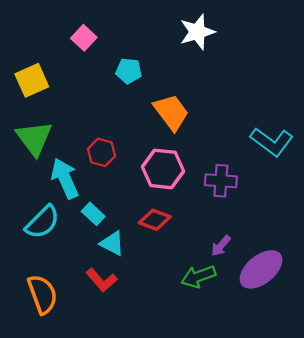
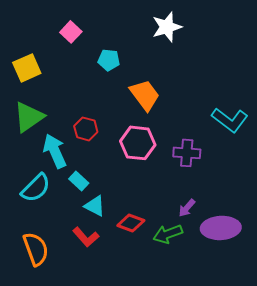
green triangle: (34, 138) -> (29, 117), turned 32
red diamond: (155, 220) -> (131, 223), moved
purple ellipse: (261, 269) -> (221, 228), turned 36

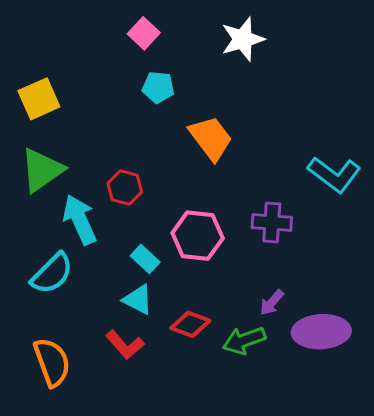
pink square: (71, 32) -> (144, 33), moved
pink hexagon: (138, 143) -> (198, 236), moved
cyan rectangle: (79, 181) -> (145, 259), moved

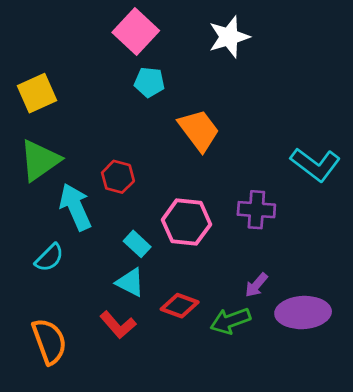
pink square: (144, 33) -> (136, 31), size x1.5
cyan semicircle: (52, 273) -> (49, 258), size x0.7

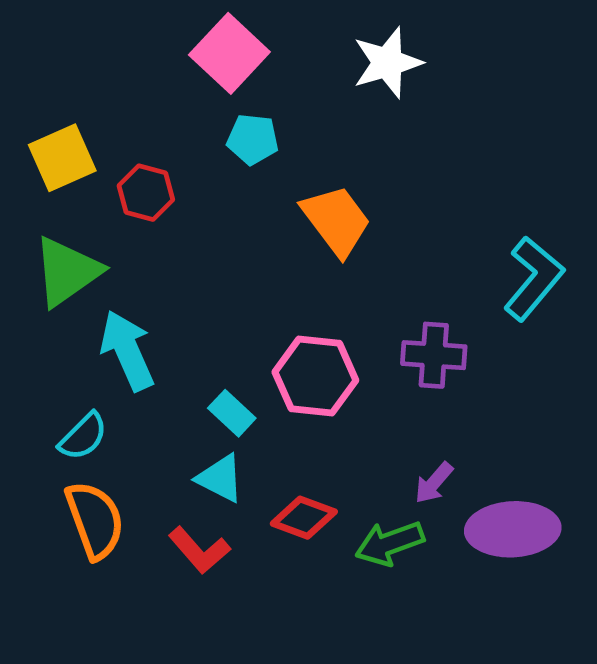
cyan L-shape: (315, 164) -> (534, 279), turned -87
red hexagon: (118, 177) -> (146, 193), moved
orange semicircle: (49, 341) -> (95, 520), moved

